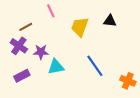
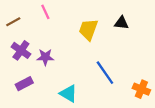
pink line: (51, 11) -> (45, 12), moved
brown line: (26, 27) -> (13, 22), moved
cyan triangle: (56, 67) -> (68, 94), moved, turned 42

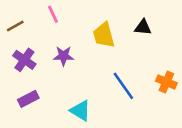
yellow trapezoid: (88, 29) -> (104, 35), turned -35
purple star: (45, 57) -> (63, 56), moved
orange cross: (141, 89) -> (166, 82), moved

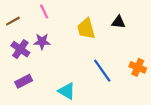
purple star: (63, 56) -> (42, 42), moved

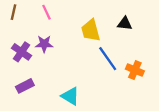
brown line: (13, 21) -> (14, 12), moved, turned -48
orange cross: (138, 67) -> (135, 70), moved
blue line: (102, 71) -> (108, 59), moved

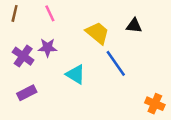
yellow trapezoid: (91, 30) -> (98, 33), turned 145
orange cross: (135, 70) -> (155, 104), moved
cyan triangle: (70, 96) -> (76, 74), moved

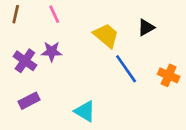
black triangle: (134, 26) -> (146, 28), turned -35
cyan triangle: (76, 74) -> (85, 111), moved
orange cross: (155, 104) -> (169, 75), moved

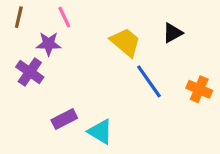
purple star: (52, 51) -> (49, 44), moved
purple rectangle: (29, 101) -> (64, 119), moved

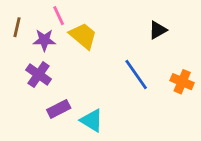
brown line: (19, 17) -> (17, 27), moved
yellow trapezoid: (125, 42) -> (83, 36), moved
purple cross: (30, 72) -> (39, 75), moved

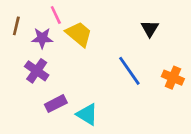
black triangle: (158, 30) -> (150, 29), turned -30

